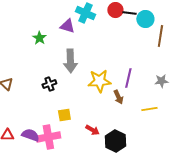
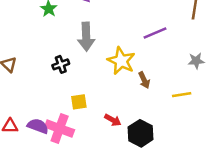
purple line: (128, 78) -> (155, 33), moved, turned 54
yellow star: (99, 81) -> (121, 61), turned 30
pink cross: (48, 137) -> (60, 128), turned 30

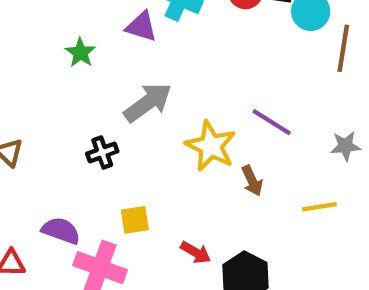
purple line: (155, 33) -> (272, 122), moved, turned 55
gray arrow: (86, 37) -> (148, 103), turned -124
purple semicircle: (38, 126) -> (61, 231), moved

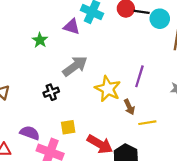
purple line: (272, 122) -> (139, 76), turned 75
yellow line: (319, 207) -> (147, 123), moved
red arrow: (196, 252) -> (100, 144), size x1.6

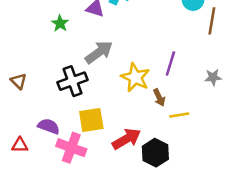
black cross: (51, 92) -> (73, 81), size x1.6
yellow square: (68, 127) -> (91, 120), size x1.5
red arrow: (100, 144) -> (126, 139), turned -60

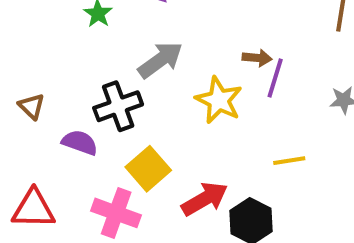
brown arrow: (159, 97) -> (257, 58), moved, turned -60
yellow square: (91, 120) -> (148, 169), turned -32
purple semicircle: (49, 126) -> (80, 142), moved
red triangle: (20, 145) -> (34, 209), size x1.6

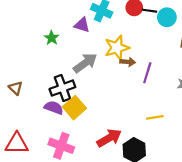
brown arrow: (257, 58) -> (128, 62), moved
yellow star: (219, 100) -> (117, 48), moved, turned 30
purple semicircle: (80, 142) -> (54, 108), moved
yellow square: (148, 169) -> (74, 108), moved

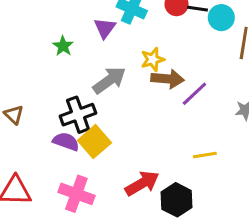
purple triangle: (82, 25) -> (105, 28), turned 49
yellow star: (117, 48) -> (153, 59), size x0.7
brown arrow: (128, 62) -> (168, 79), size x1.5
purple line: (147, 73) -> (194, 94), turned 30

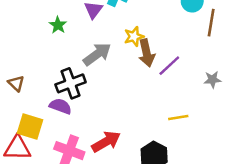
brown arrow: (168, 79) -> (147, 53), turned 72
yellow square: (94, 142) -> (30, 126), moved, turned -32
red arrow: (142, 183) -> (106, 142), moved

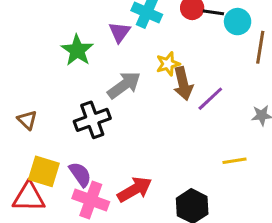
green star: (58, 25) -> (77, 50), size x1.5
purple semicircle: (60, 106) -> (80, 174), moved, turned 35
yellow line: (178, 118) -> (235, 161), moved

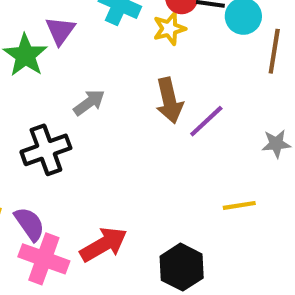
purple triangle: (120, 32) -> (60, 31), moved
yellow star: (168, 64) -> (169, 29), moved
gray arrow: (124, 85) -> (89, 103), size x0.7

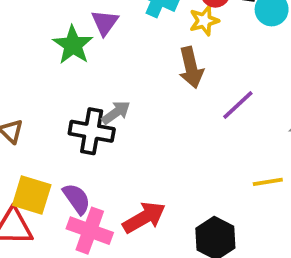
brown arrow: (169, 101) -> (191, 68), moved
gray arrow: (89, 103) -> (116, 113), moved
black cross: (46, 150) -> (92, 131), turned 30

